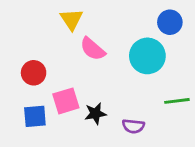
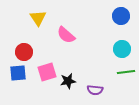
yellow triangle: (72, 19) -> (38, 18), moved
cyan circle: (147, 56) -> (122, 49), moved, size x0.7
blue square: (35, 116) -> (18, 73), moved

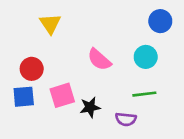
pink semicircle: (66, 35) -> (99, 60), moved
cyan circle: (122, 49) -> (146, 57), moved
green line: (126, 72) -> (144, 94), moved

